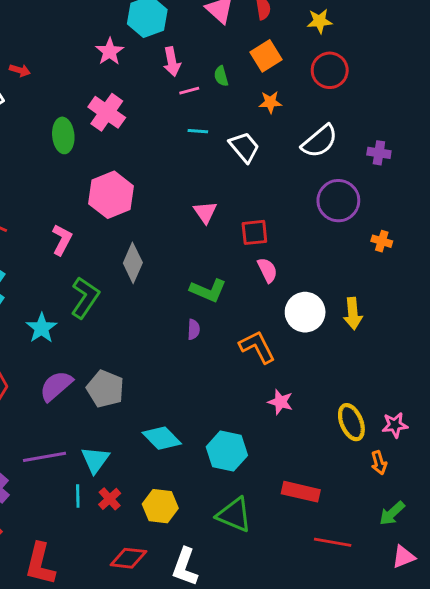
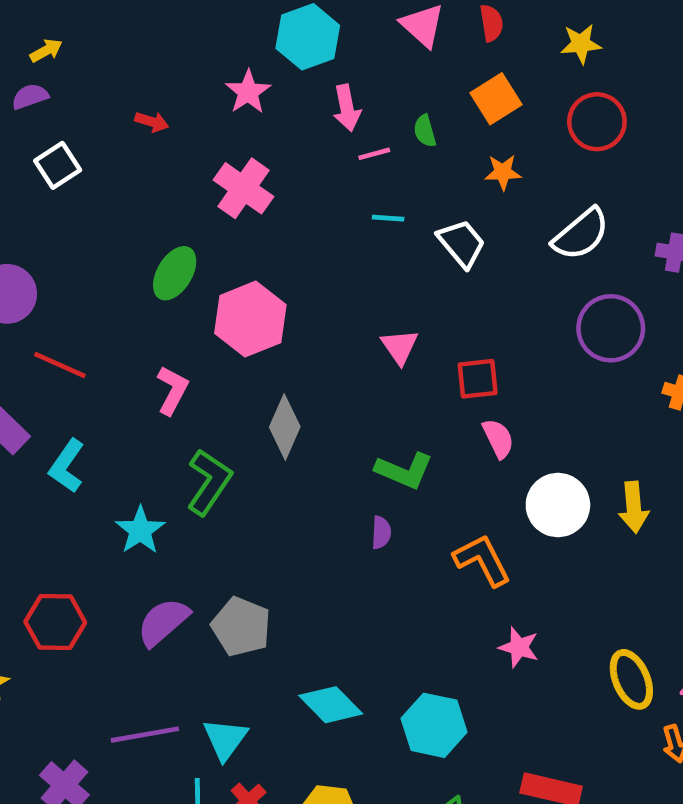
red arrow: (20, 70) -> (152, 122), moved
green ellipse: (63, 135) -> (175, 273), moved, turned 36

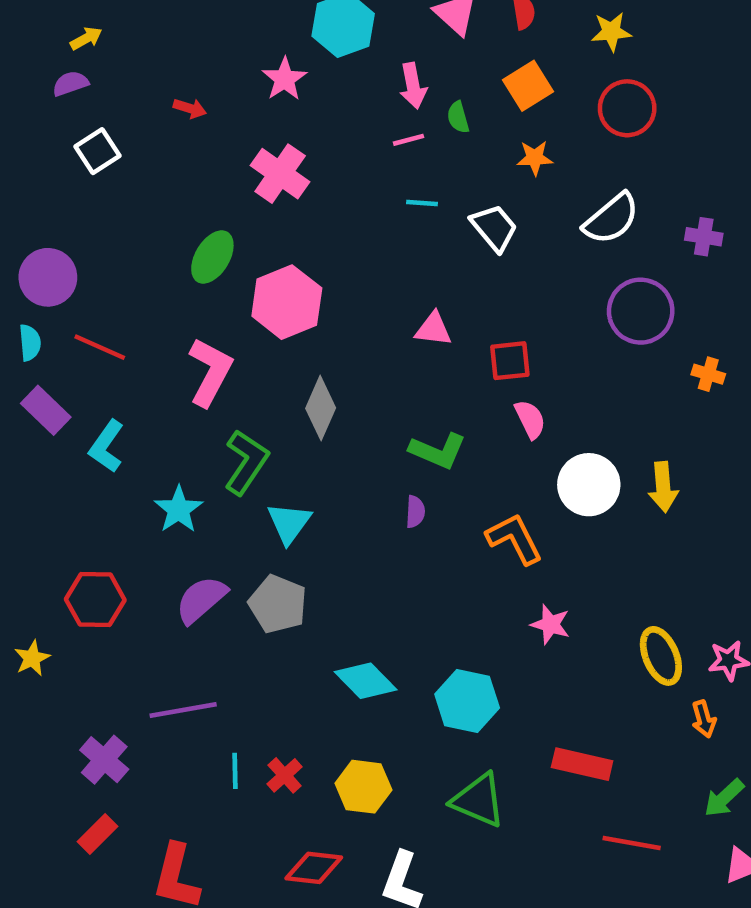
pink arrow: (347, 108) -> (413, 86), moved
pink triangle: (400, 347) -> (433, 329), turned -48
pink L-shape: (172, 390) -> (210, 372), size x1.4
cyan triangle: (225, 739) -> (289, 523), moved

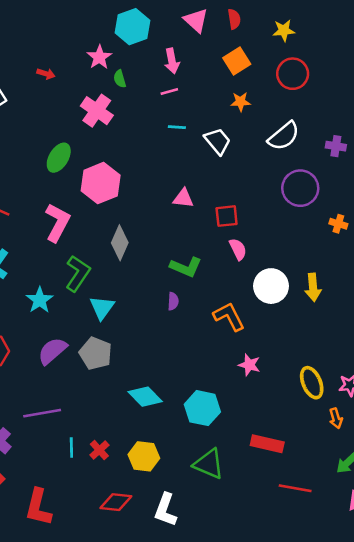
green semicircle: (458, 117) -> (120, 79), moved

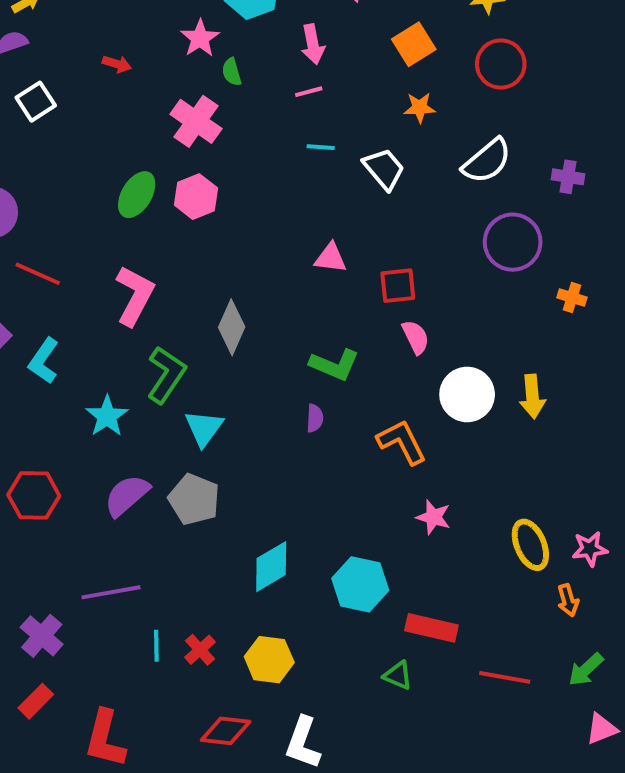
pink hexagon: (101, 183) -> (196, 197), moved, size x0.7
cyan diamond: (145, 397) -> (271, 567), turned -76
red rectangle: (267, 444) -> (431, 628), moved
green triangle: (209, 464) -> (398, 675), moved, size x0.6
red line: (295, 488) -> (505, 677), moved

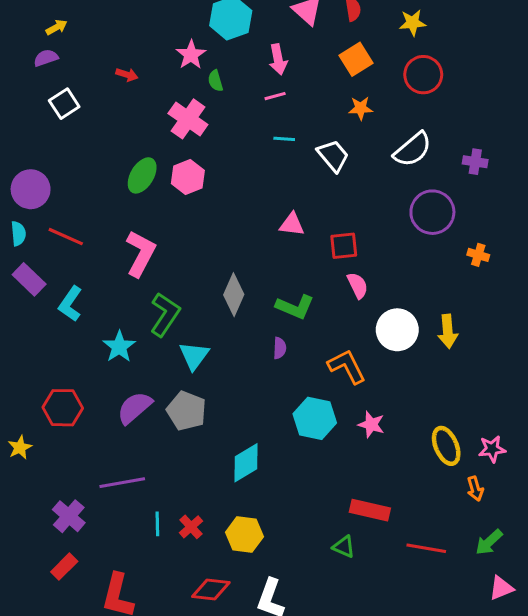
gray diamond: (232, 327) -> (234, 295), moved
cyan hexagon: (360, 584) -> (315, 418), moved

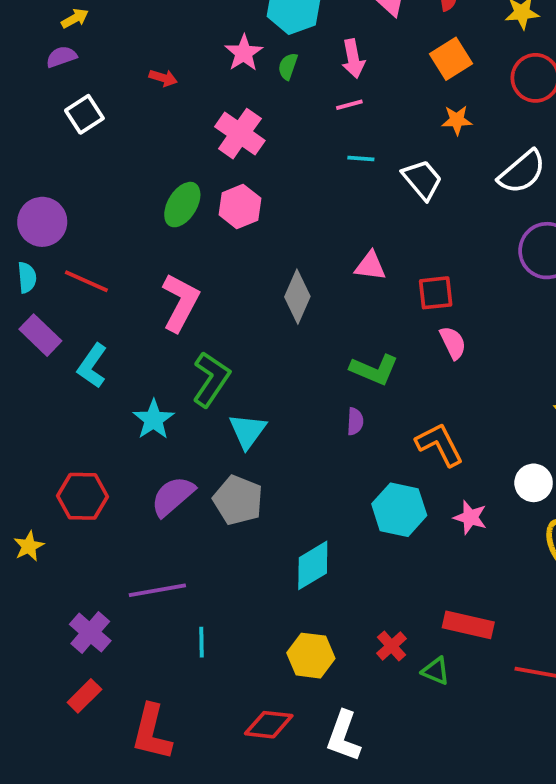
green semicircle: (215, 81) -> (288, 66), moved, turned 35
gray diamond: (234, 295) -> (297, 297), moved
white circle: (397, 330) -> (534, 483), moved, size x0.7
red cross: (191, 527) -> (392, 646), moved

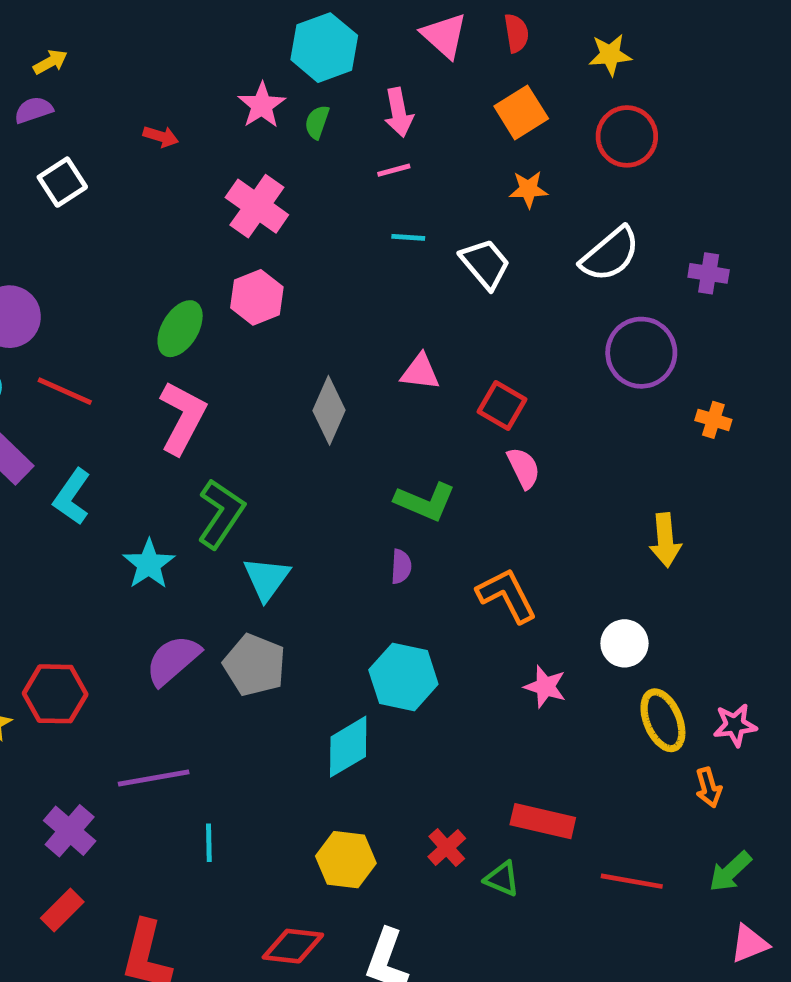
green ellipse: (182, 205) -> (180, 329), moved
red square: (436, 293) -> (502, 406), turned 36
red hexagon: (83, 496) -> (55, 694), moved
cyan hexagon: (399, 510) -> (403, 677), moved

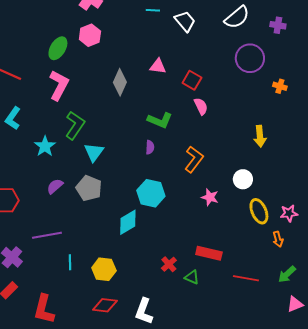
orange L-shape: (507, 595) -> (194, 159), turned 64
purple semicircle: (173, 660) -> (55, 186), size x0.7
yellow hexagon: (346, 860) -> (104, 269), moved

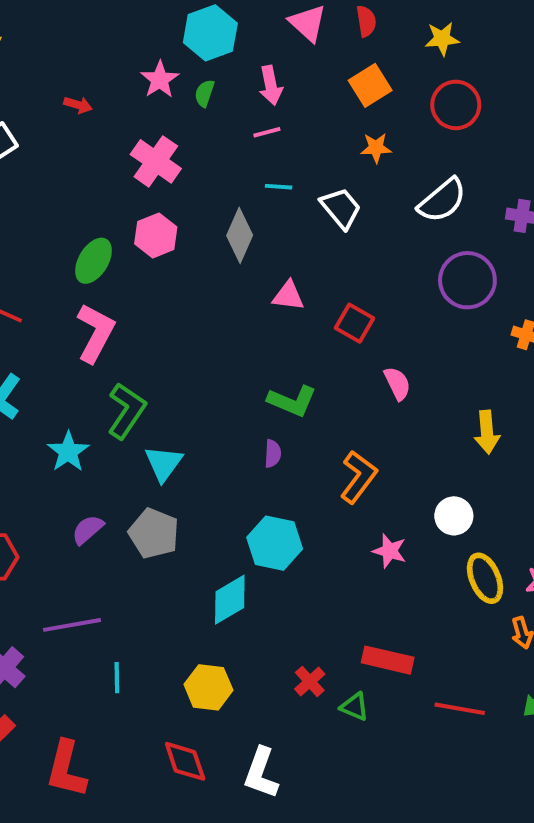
gray diamond: (120, 82) -> (240, 235), moved
pink semicircle: (201, 106) -> (397, 383), moved
yellow hexagon: (104, 269) -> (208, 687), moved
red diamond: (105, 305) -> (185, 761), turned 65

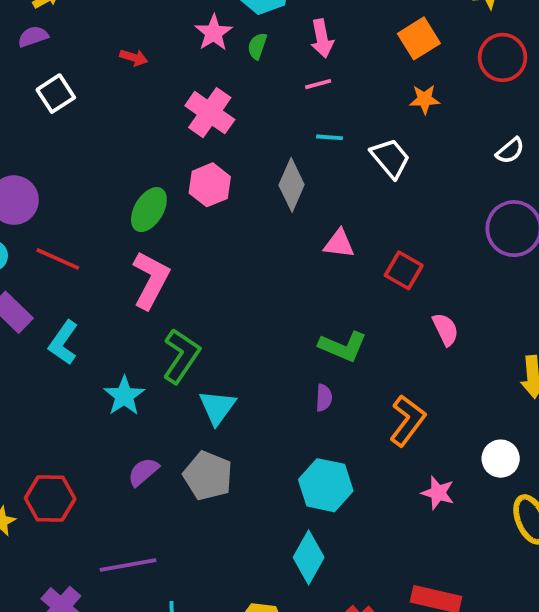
white semicircle: (442, 200) -> (510, 151), moved, size x0.6
cyan diamond: (230, 600) -> (309, 557), moved, turned -30

